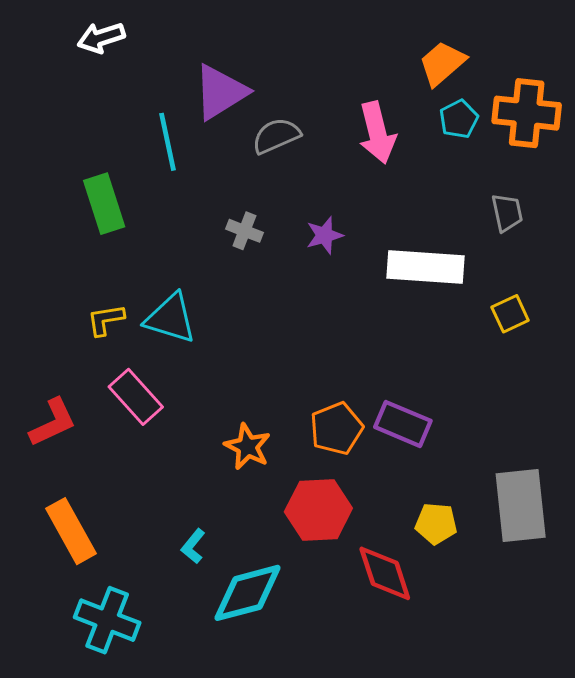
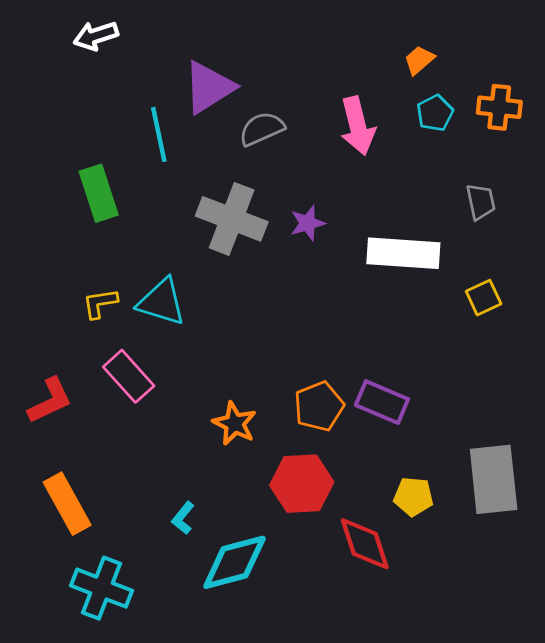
orange trapezoid: (442, 63) -> (419, 60), size x0.7
orange cross: (527, 113) -> (499, 107), size x0.7
gray cross: (244, 231) -> (232, 219), size x2.0

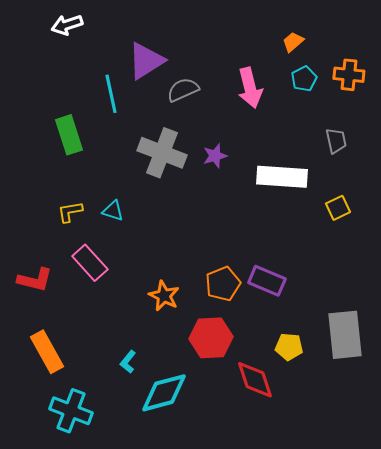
cyan triangle: (162, 302) -> (113, 211), size x0.6
red L-shape: (50, 401) -> (35, 280), turned 39

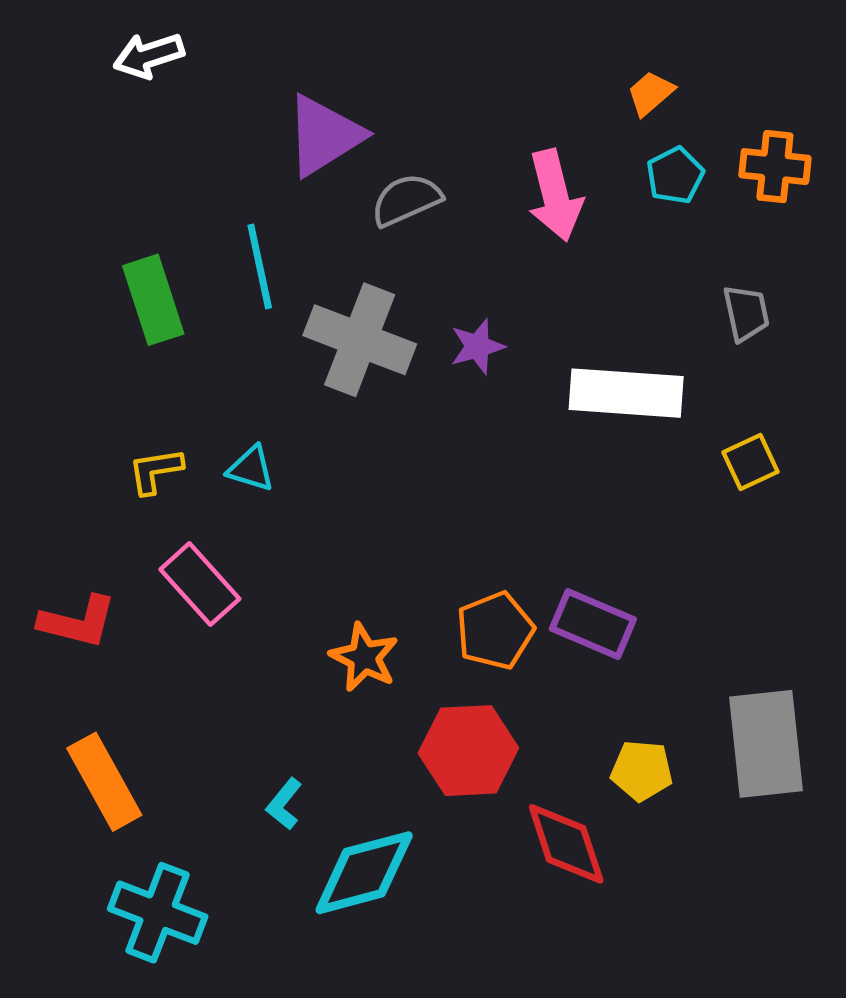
cyan line: (111, 94) -> (260, 266), moved

